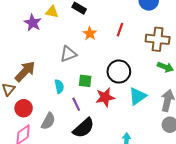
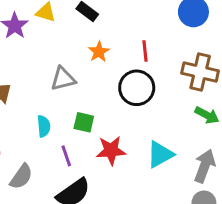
red line: (120, 30) -> (145, 51), turned -32
black circle: (119, 72) -> (137, 88), moved

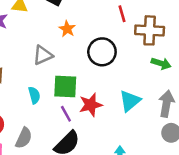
red line: (145, 51) -> (122, 14), moved
green square: (84, 122) -> (65, 86), size x1.5
purple line: (66, 156) -> (66, 114), moved

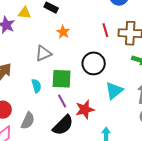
red line: (122, 14) -> (105, 30), moved
black circle: (102, 52) -> (94, 63), moved
red star: (91, 105) -> (85, 109), moved

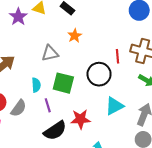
red line: (105, 30) -> (117, 56), moved
purple line: (62, 101) -> (48, 105), moved
gray semicircle: (28, 121) -> (19, 108), moved

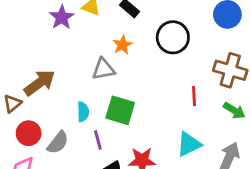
orange star: (75, 36) -> (122, 45), moved
red line: (117, 56) -> (194, 96), moved
black circle: (99, 74) -> (173, 37), moved

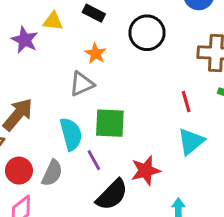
red line: (194, 96) -> (186, 102), moved
cyan semicircle: (83, 112) -> (71, 134), size x1.5

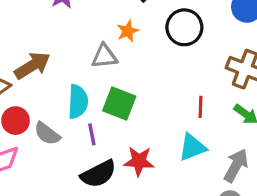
gray semicircle: (52, 173) -> (47, 134), turned 84

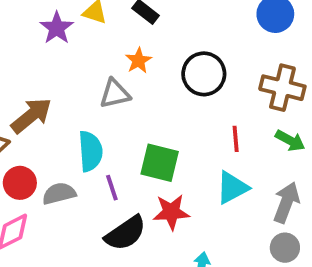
black circle: (184, 27) -> (204, 74), moved
green square: (119, 103) -> (160, 163), moved
gray semicircle: (47, 134) -> (59, 193), turned 136

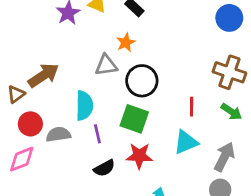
black circle: (204, 74) -> (142, 81), moved
black semicircle: (125, 233) -> (104, 168), size x0.7

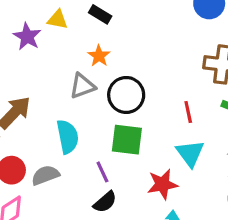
purple line: (97, 134) -> (102, 172), moved
cyan triangle: (186, 142) -> (190, 153), turned -32
red star: (139, 156) -> (163, 184), moved

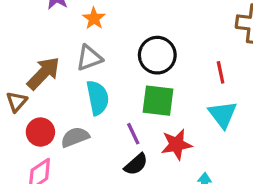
orange star: (99, 56) -> (94, 18), moved
gray triangle: (82, 86) -> (89, 58), moved
red star: (163, 184) -> (176, 145), moved

